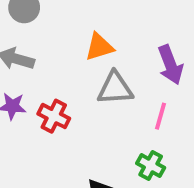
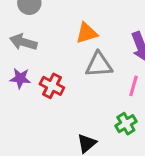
green cross: (151, 165) -> (126, 124), turned 30

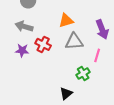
red cross: (52, 86) -> (43, 44), moved
green cross: (126, 124) -> (83, 73), moved

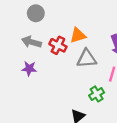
red cross: (43, 44) -> (58, 45), moved

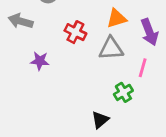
orange triangle: (78, 35) -> (117, 18), moved
gray arrow: (31, 42) -> (21, 21), moved

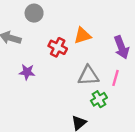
orange triangle: (117, 18) -> (82, 35), moved
gray triangle: (111, 49) -> (88, 76), moved

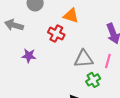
orange triangle: (82, 35) -> (71, 16), moved, turned 35

